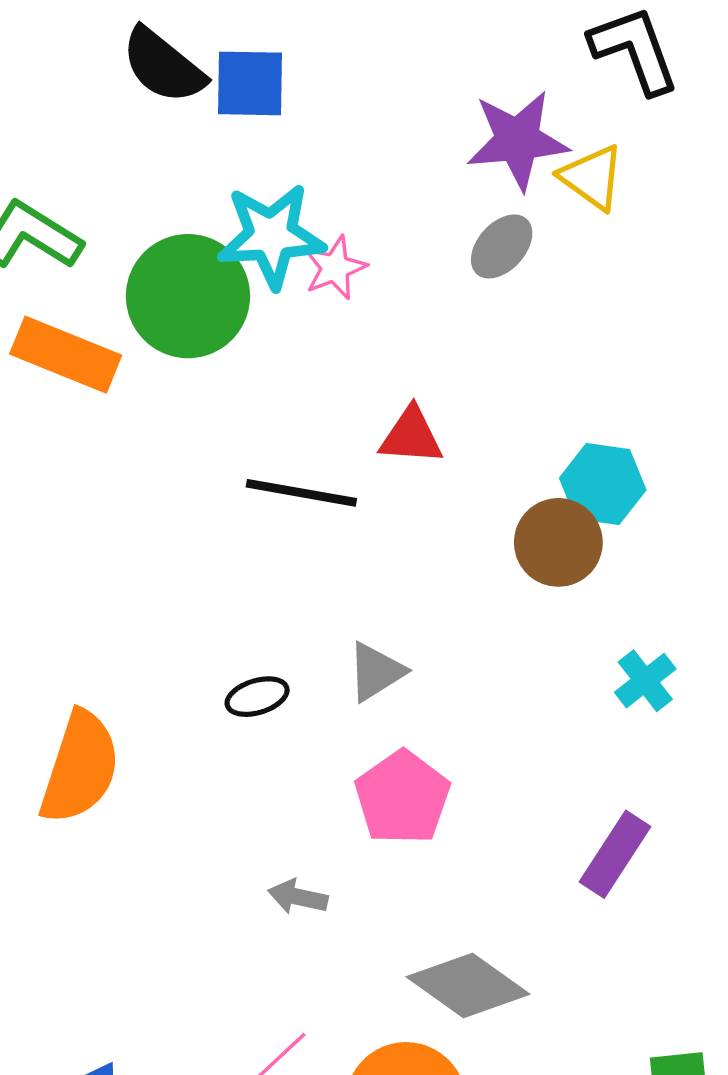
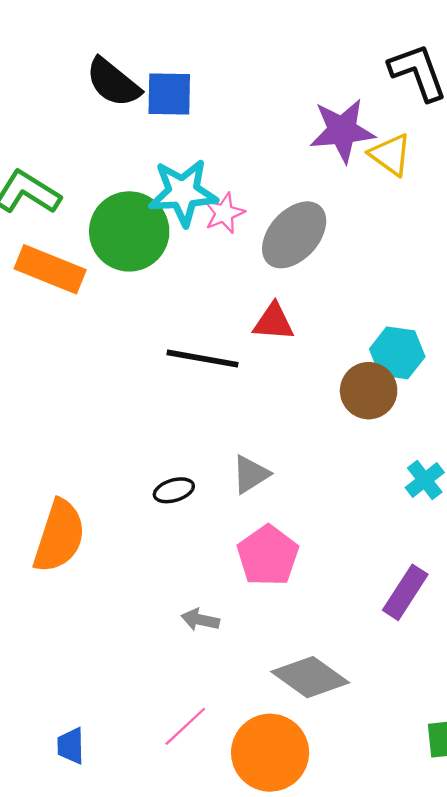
gray ellipse: (502, 246) -> (294, 235), moved, size x1.6

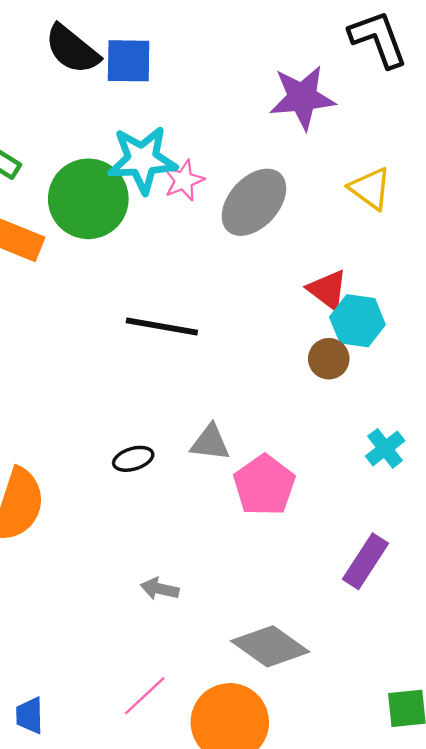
yellow triangle: (390, 155) -> (370, 188), moved
red triangle: (273, 322) -> (328, 290), moved, turned 33
brown circle: (369, 391) -> (329, 359), size x0.7
gray triangle: (251, 474) -> (210, 443), turned 39
pink pentagon: (268, 556) -> (264, 485), moved

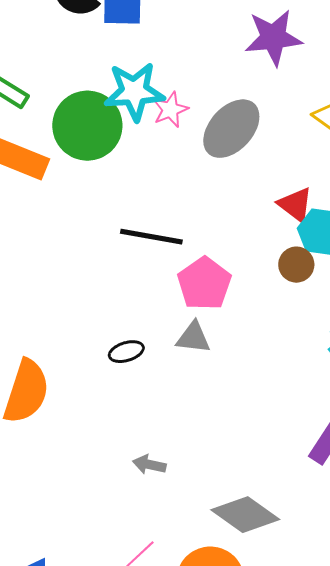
pink pentagon: (264, 485) -> (204, 284), moved

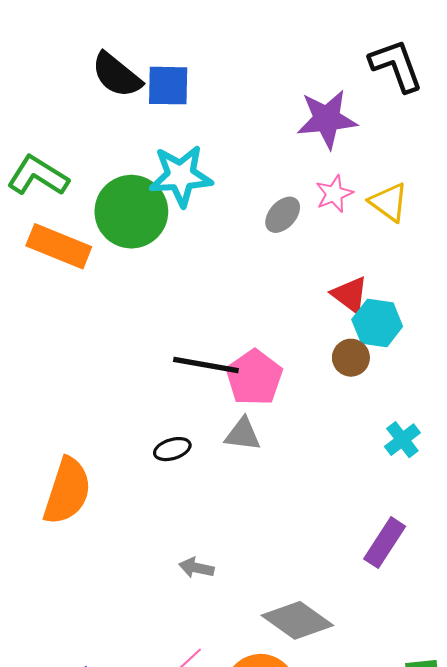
pink star: (170, 110) -> (334, 194), moved
gray ellipse: (231, 129) -> (283, 215), size x0.6
black line: (151, 237) -> (206, 365), moved

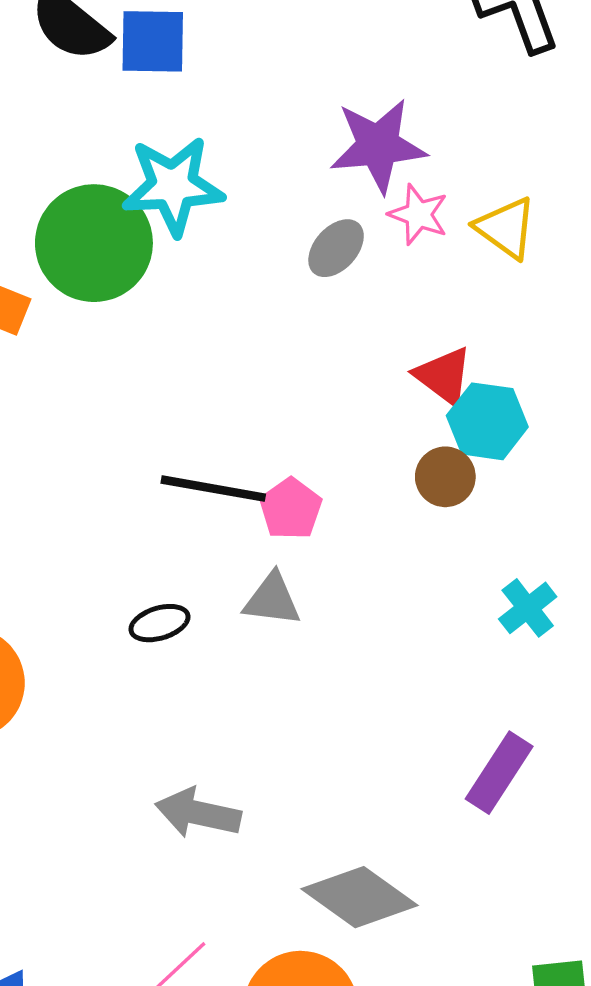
purple star: (327, 119) -> (378, 146), moved
pink star: (334, 194) -> (418, 215), turned -30
pink pentagon: (254, 378) -> (291, 509), size x0.7
gray arrow: (196, 568) -> (198, 813), size x1.5

